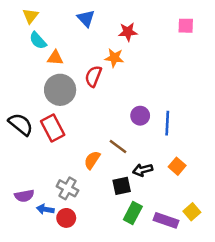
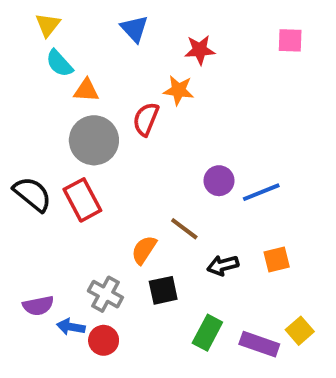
blue line: (167, 123) -> (261, 192), turned 65
orange square: (177, 166) -> (277, 260), turned 35
black square: (122, 186) -> (163, 290), moved

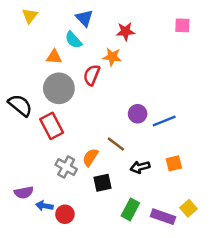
cyan semicircle: (59, 63) -> (73, 40), moved
black semicircle: (32, 194) -> (20, 105), moved
gray cross: (105, 294) -> (66, 167), moved

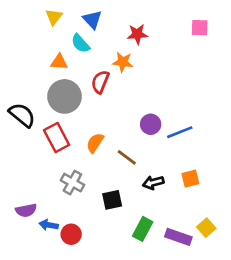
yellow triangle: (30, 16) -> (54, 17), moved
orange semicircle: (90, 157) -> (95, 143), moved

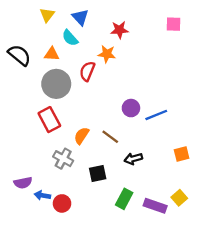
black semicircle: (22, 115) -> (19, 55), moved
orange semicircle: (95, 143) -> (82, 136), moved
orange square: (190, 179) -> (182, 154), moved

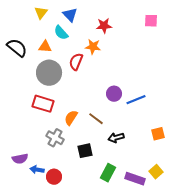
red rectangle: (49, 120) -> (43, 104), turned -45

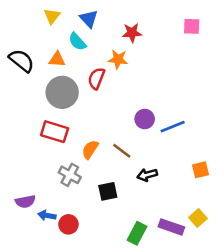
green rectangle: (108, 173) -> (137, 233), moved

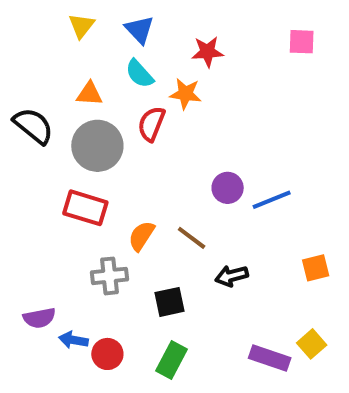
cyan semicircle: (77, 42) -> (139, 74), moved
black semicircle: (22, 61) -> (33, 126), moved
gray cross: (70, 175) -> (109, 276), turned -35
green rectangle: (137, 233) -> (171, 360), moved

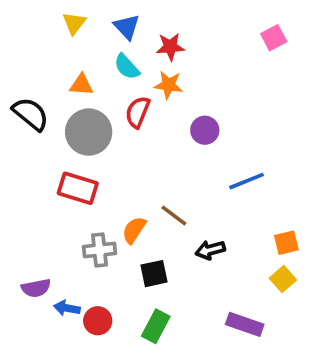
pink square: (302, 42) -> (274, 38), turned -30
red star: (208, 52) -> (170, 47), moved
purple circle: (228, 188) -> (205, 130), moved
orange semicircle: (141, 236) -> (134, 230), moved
yellow square: (312, 344) -> (283, 279), moved

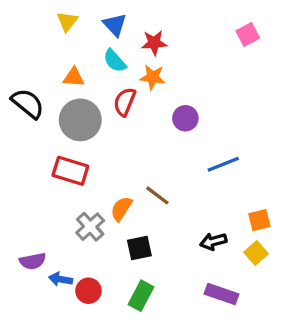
gray cross: (100, 250) -> (90, 227), turned -36
black arrow: (210, 250) -> (213, 241), moved

